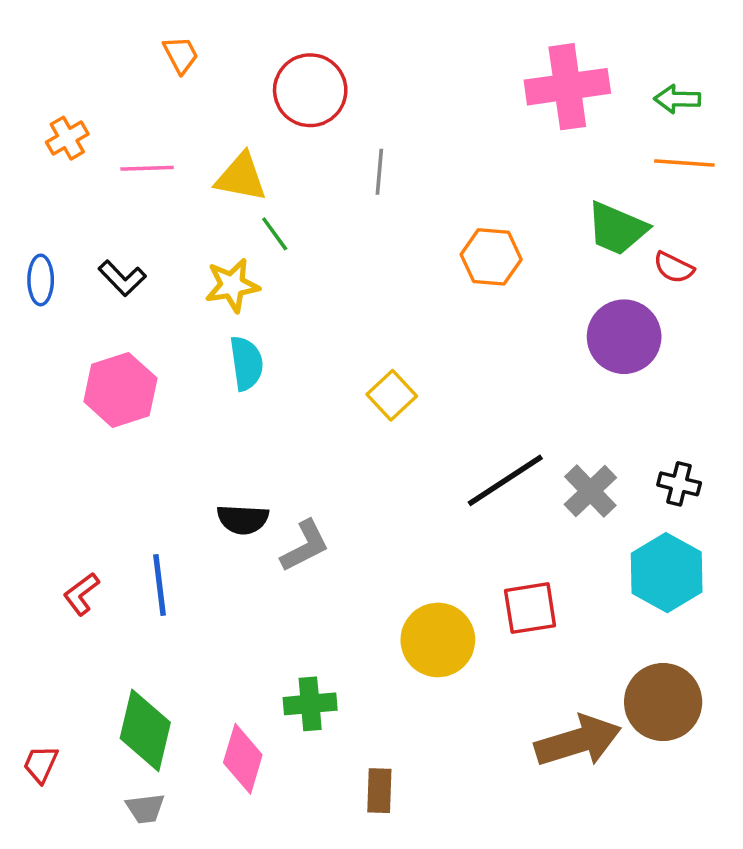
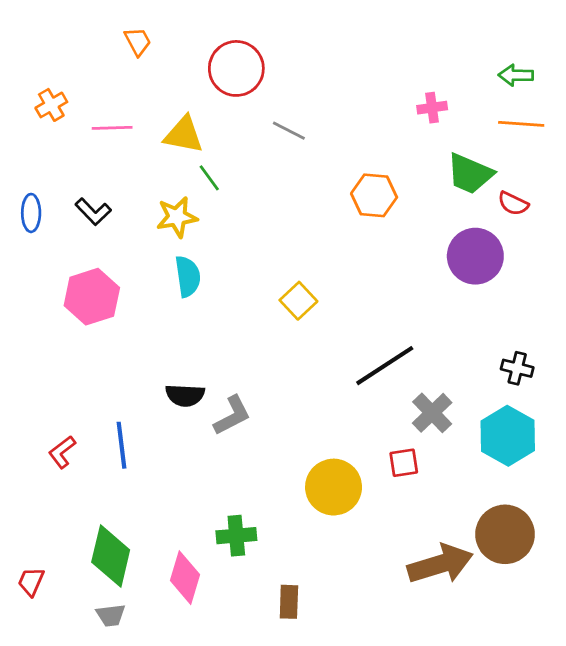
pink cross: (567, 87) -> (432, 108), moved, size x0.5
gray line: (379, 172) -> (289, 131), turned -68
gray cross: (590, 491) -> (432, 413), moved
red square: (530, 608) -> (404, 463), size x0.7

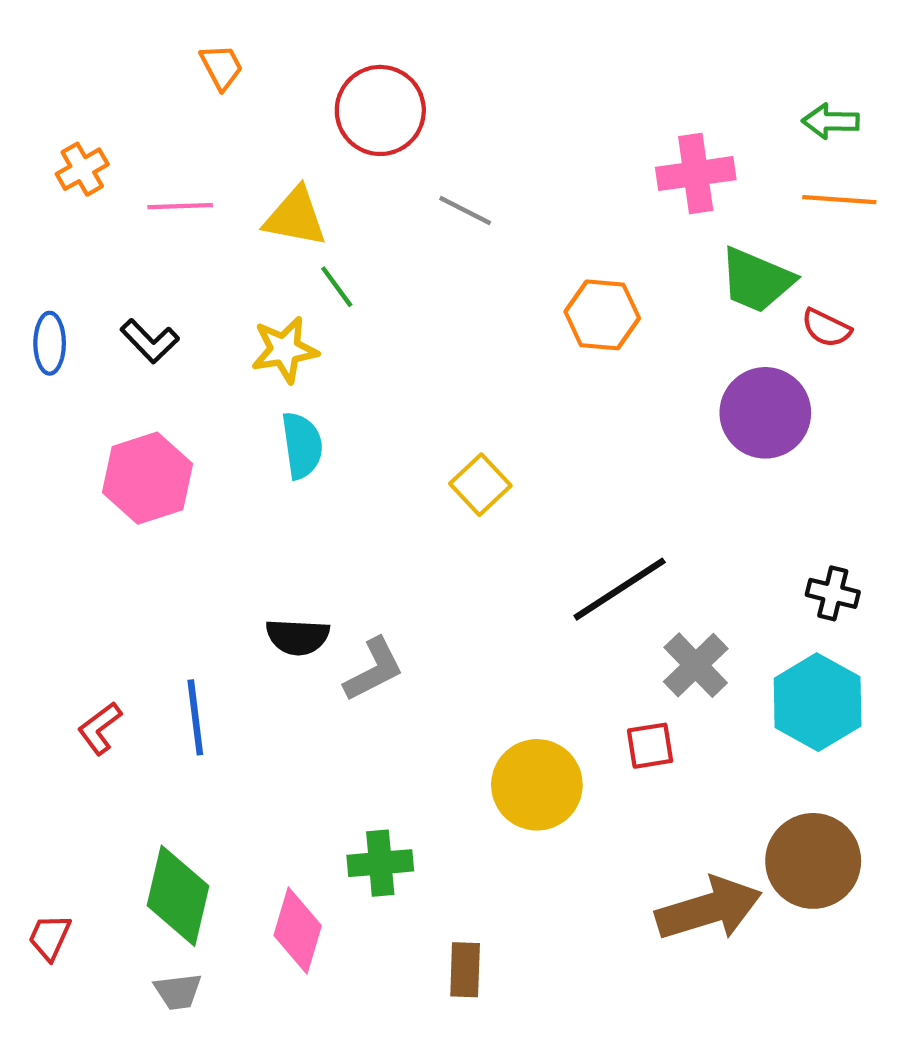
pink cross: (432, 108) -> (696, 174), size x1.6

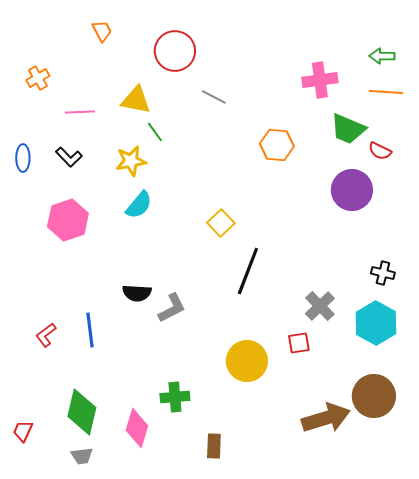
pink line: (180, 206) -> (80, 112), moved
cyan semicircle: (302, 445) -> (139, 205), turned 48
black line: (620, 589) -> (248, 271), moved, turned -36

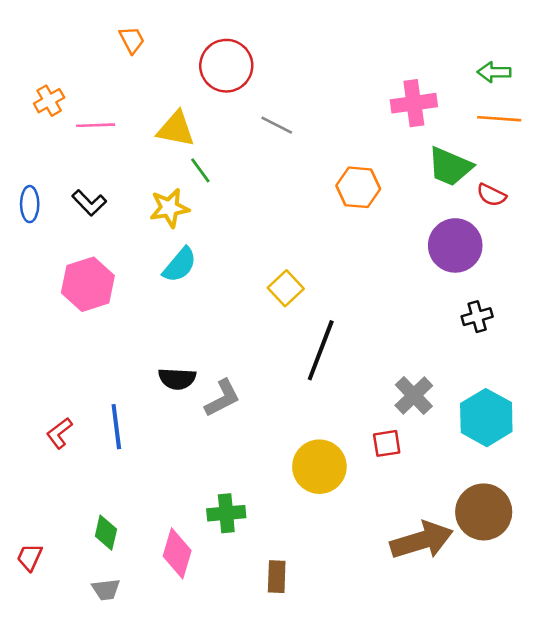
pink line: (80, 112) -> (96, 125), moved
black cross: (383, 273) -> (477, 317), moved, turned -30
green diamond: (82, 412) -> (106, 533), size x0.6

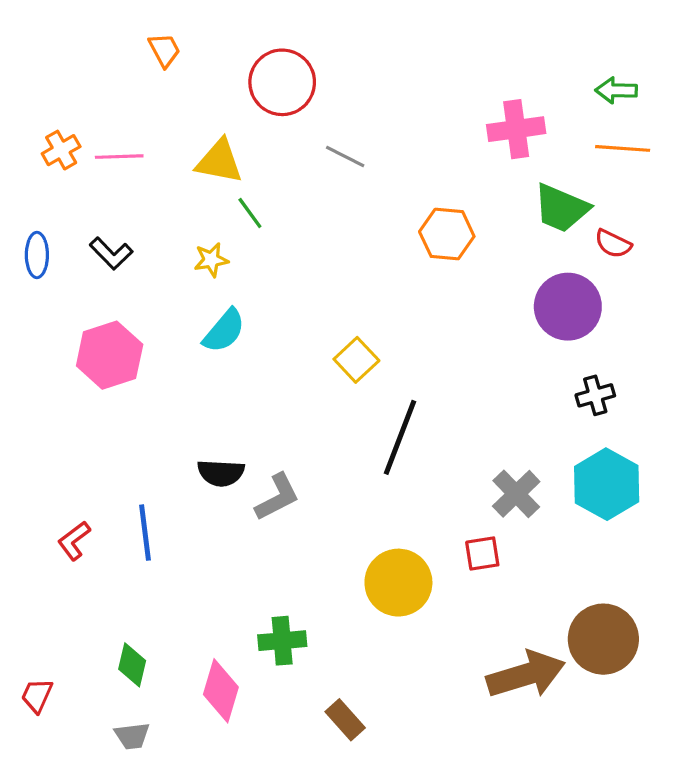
orange cross: (49, 101) -> (61, 150), moved
yellow star: (169, 208) -> (211, 260), size x0.7
cyan hexagon: (486, 418) -> (607, 484), moved
brown rectangle: (277, 577) -> (345, 720), turned -44

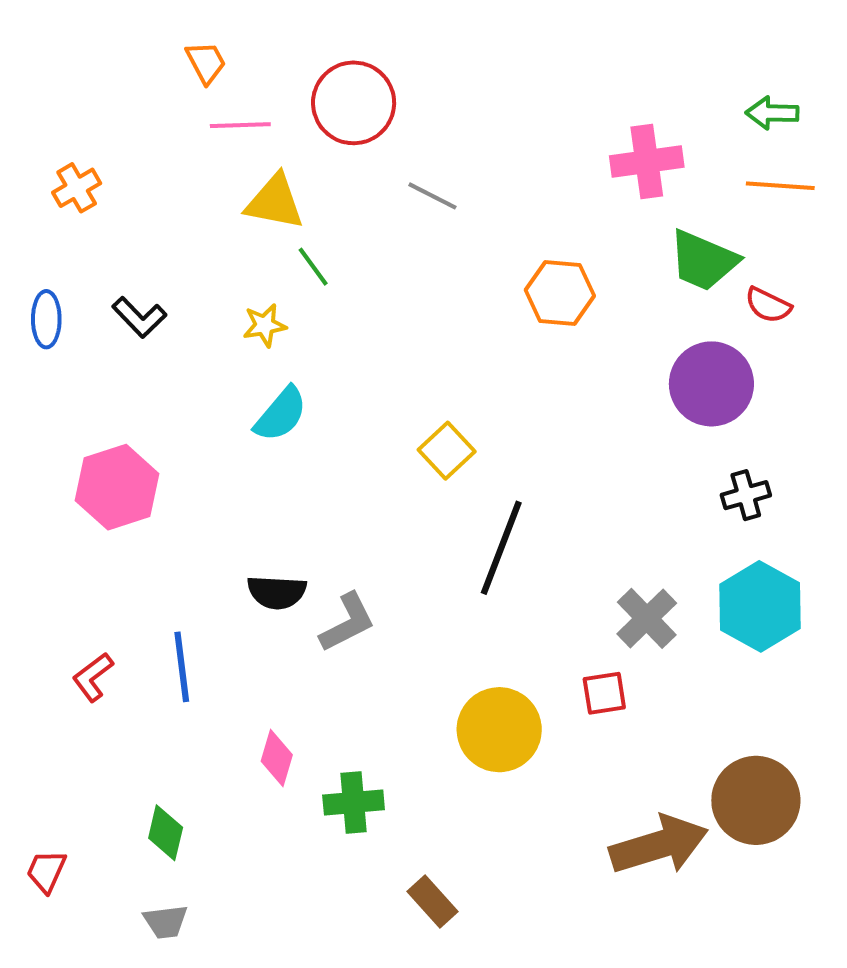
pink line: (119, 157) -> (240, 125), moved
pink hexagon: (110, 355) -> (117, 487), moved
pink diamond: (221, 691) -> (277, 758), moved, size x0.7

